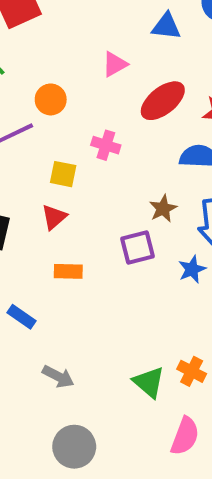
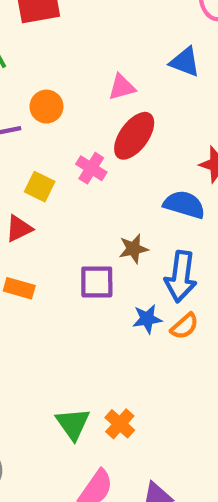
red ellipse: (163, 101) -> (134, 136), moved, turned -30

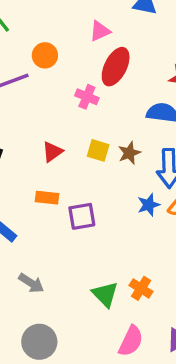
yellow square: (40, 187) -> (98, 150), moved
red triangle: (19, 229) -> (52, 152), moved
purple square: (97, 282) -> (82, 216), moved

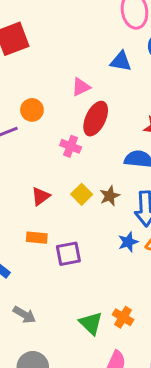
yellow square: (98, 150) -> (82, 194), turned 30

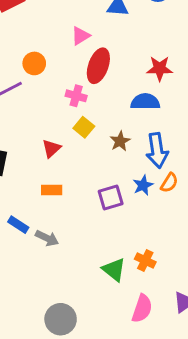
yellow square: (82, 194) -> (84, 127), moved
purple square: (68, 254) -> (111, 197), moved
gray arrow: (24, 315) -> (47, 238), moved

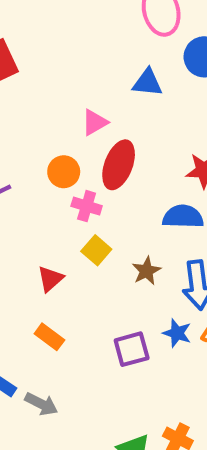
orange circle: (34, 63) -> (64, 172), moved
blue star: (143, 185) -> (177, 333), turned -30
orange rectangle: (52, 190) -> (49, 337), turned 36

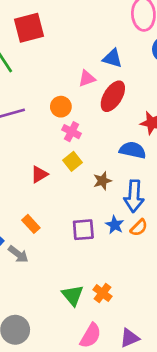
blue triangle: (147, 83) -> (112, 58), moved
red ellipse: (119, 165) -> (113, 96), moved
orange rectangle: (49, 337) -> (31, 224), moved

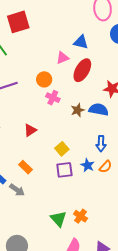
yellow square: (72, 161) -> (62, 149), moved
brown star: (102, 181) -> (78, 110), moved
blue arrow: (134, 196) -> (101, 144), size x0.7

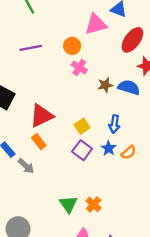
pink triangle: (63, 58) -> (96, 24), size x1.5
red ellipse: (82, 70) -> (132, 40), moved
red triangle: (30, 130) -> (41, 116), moved, size x1.6
blue arrow: (101, 144) -> (114, 124), moved
purple square: (64, 170) -> (82, 150), turned 36

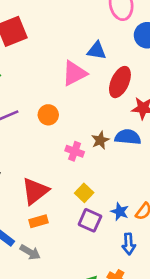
orange circle: (72, 46) -> (48, 115), moved
pink cross: (79, 68) -> (75, 151), moved
blue arrow: (114, 124) -> (129, 244), moved
orange rectangle: (39, 142) -> (39, 221), turned -56

